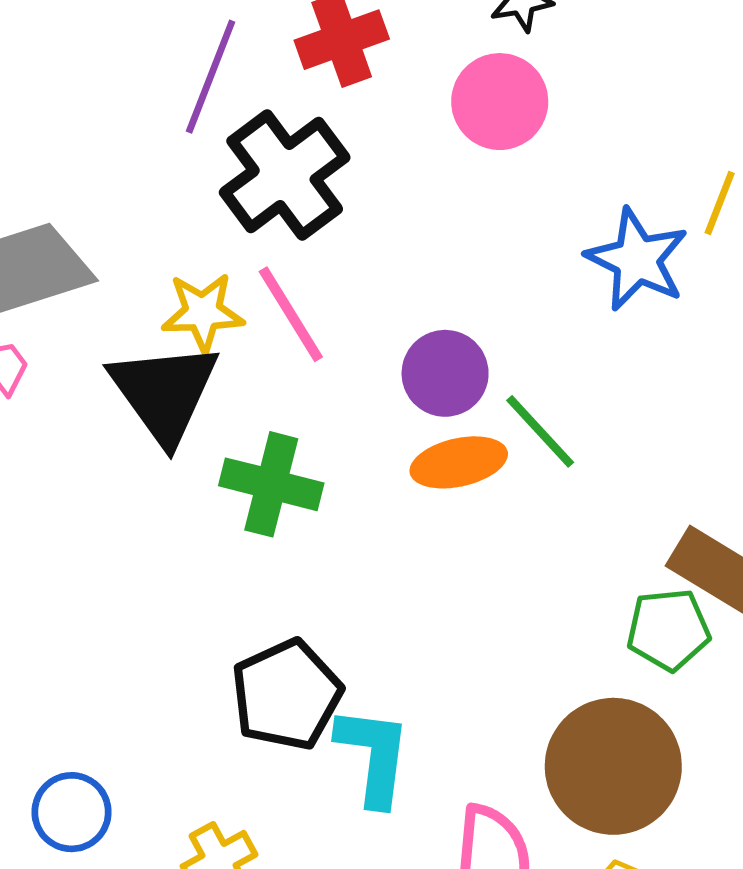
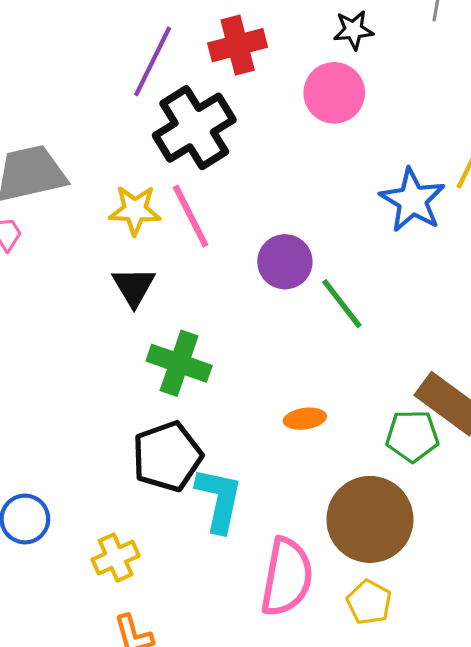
black triangle: (164, 393) -> (134, 287), moved, size x0.6
orange ellipse: (459, 462) -> (305, 419), moved, size x0.7
green cross: (271, 484) -> (179, 363), moved

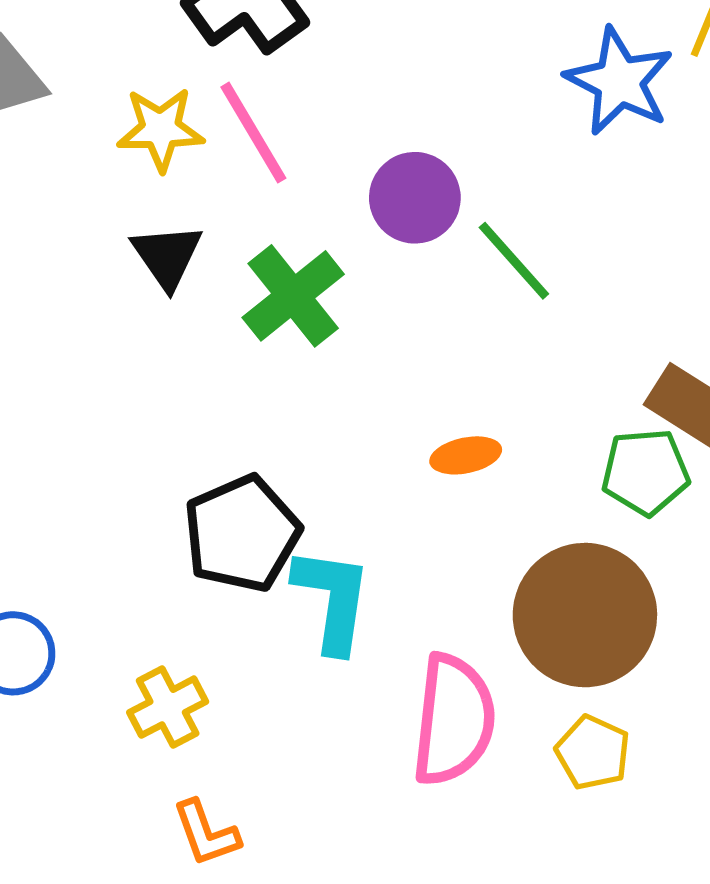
green cross: (179, 363) -> (293, 296), moved, turned 36

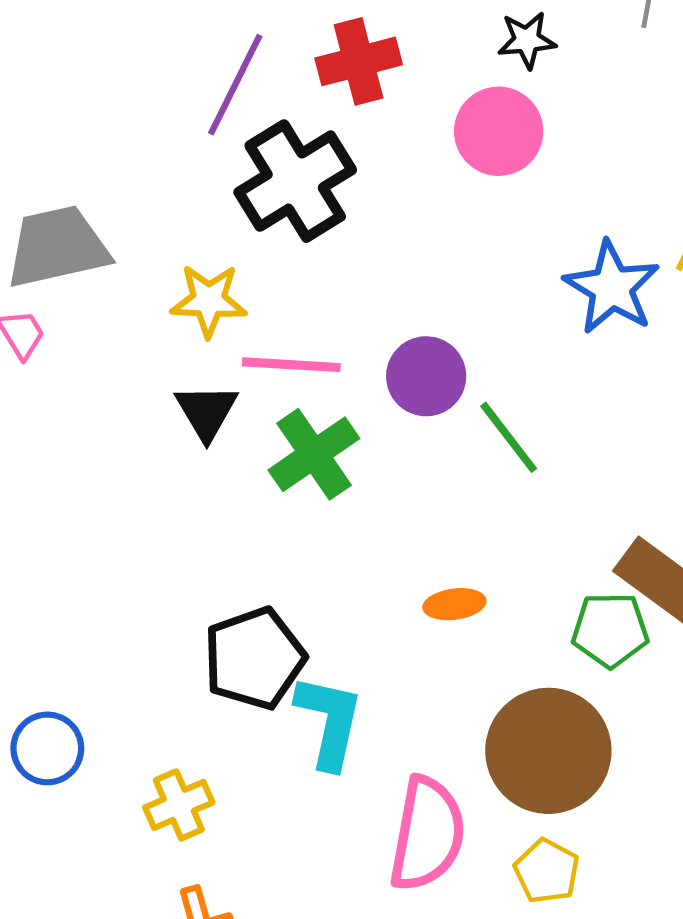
pink line: (253, 133) -> (291, 365), moved, turned -60

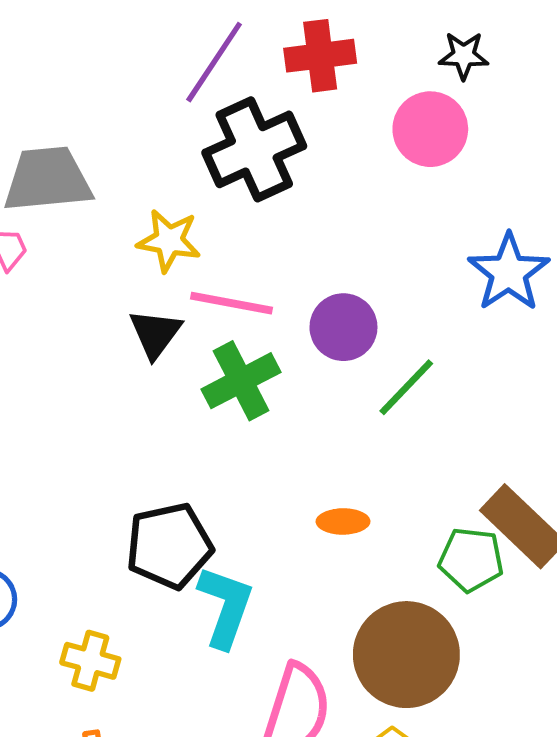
green line: (509, 437) -> (406, 387), turned 74
yellow cross: (179, 805) -> (90, 661), turned 32

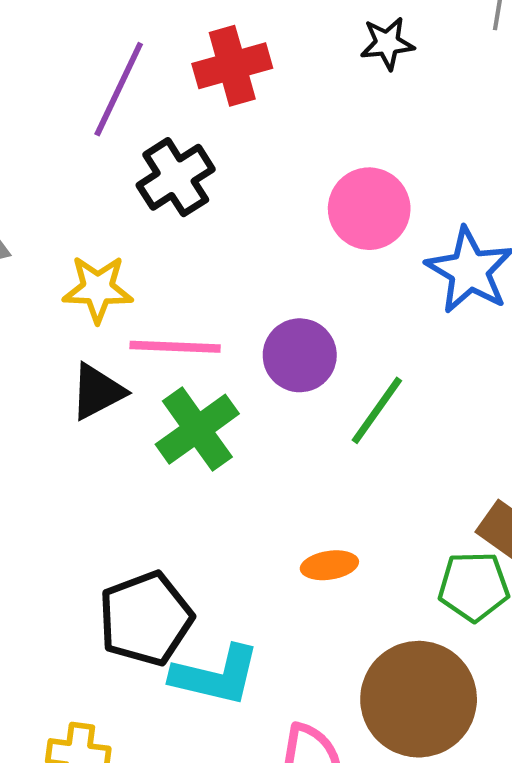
pink circle: (430, 129) -> (369, 209), moved
black cross: (254, 149) -> (176, 177), size x0.7
black triangle: (155, 334) -> (97, 392), turned 34
cyan L-shape: (225, 607) -> (216, 676), turned 92

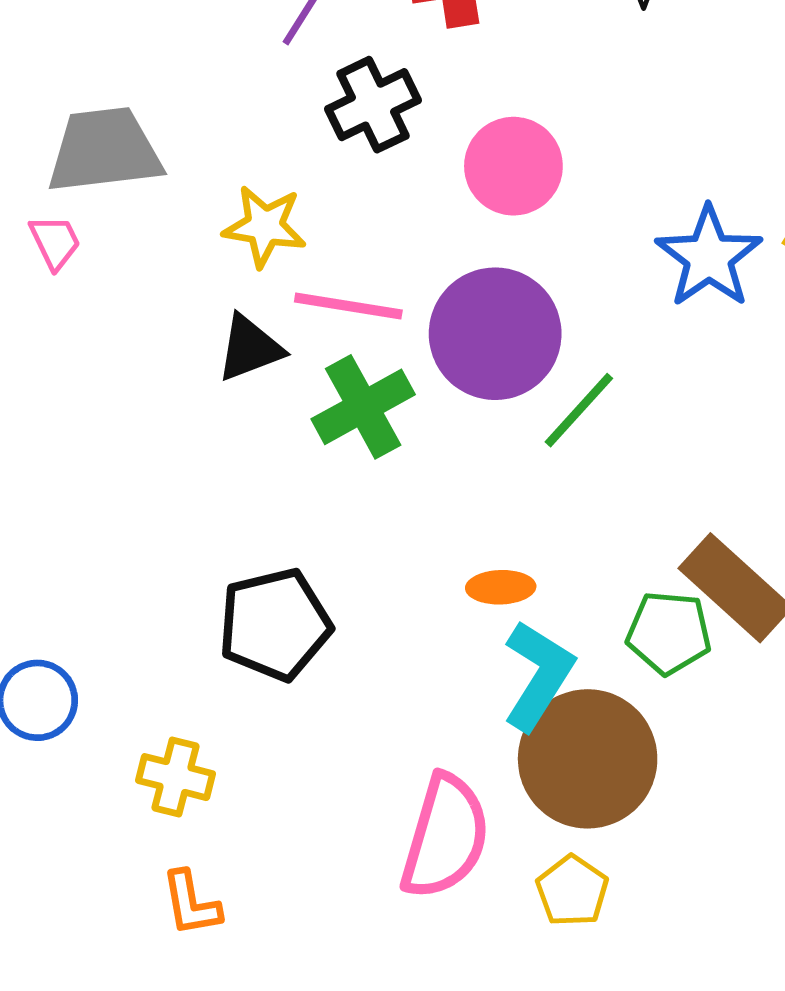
pink circle: (369, 209) -> (513, 166), moved
purple circle: (300, 355) -> (495, 334), size x1.5
cyan L-shape: (216, 676) -> (538, 675), moved, turned -78

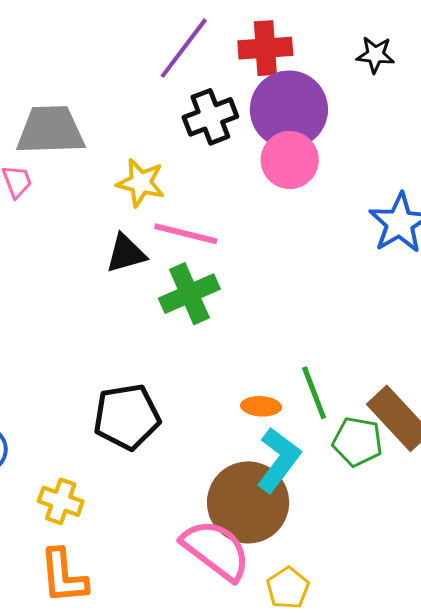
purple circle: (495, 334) -> (289, 110), moved
green line: (579, 410) -> (314, 393), moved, turned -68
brown circle: (588, 759) -> (248, 502), moved
pink semicircle: (445, 837) -> (216, 550), turned -74
orange L-shape: (191, 903) -> (64, 576), size x1.4

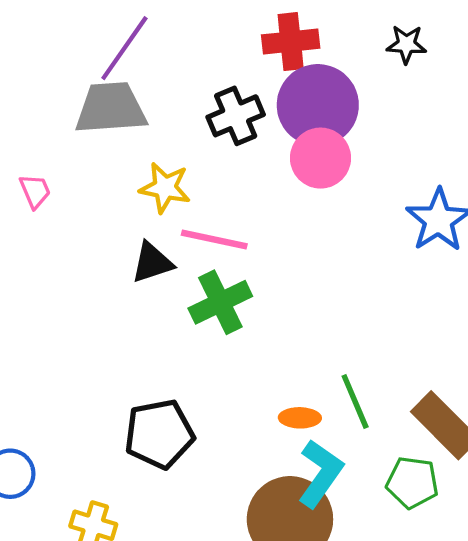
purple line: (184, 48) -> (124, 48), moved
gray trapezoid: (51, 130) -> (111, 108), moved
green pentagon: (357, 442) -> (412, 483), moved

